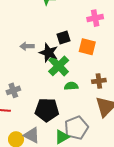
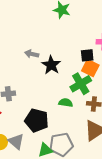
black square: (63, 37) -> (87, 55), moved
green cross: (59, 66) -> (81, 84), moved

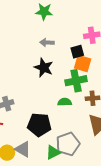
gray arrow: (32, 54) -> (47, 43), moved
green cross: (81, 84) -> (76, 81), turned 30

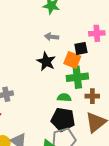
orange square: (83, 64) -> (72, 60), moved
black pentagon: (39, 125) -> (63, 120), moved

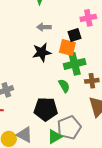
black star: (46, 61) -> (42, 52), turned -30
green semicircle: (64, 98) -> (64, 86), turned 64
black pentagon: (63, 120) -> (46, 109), moved

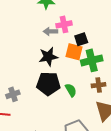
pink cross: (88, 18) -> (64, 24), moved
green cross: (75, 64) -> (92, 60), moved
black pentagon: (46, 109) -> (48, 84), moved

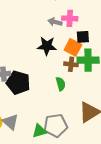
black pentagon: (48, 84) -> (18, 83), moved
brown cross: (99, 85) -> (71, 64), moved

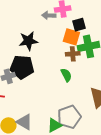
black star: (47, 46) -> (28, 41), moved
black pentagon: (18, 83) -> (22, 67), moved

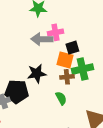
gray arrow: (49, 15) -> (42, 39), size x1.5
black star: (28, 41) -> (37, 73), moved

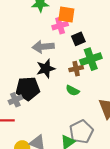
gray arrow: (42, 39) -> (43, 47), moved
orange square: (65, 60) -> (66, 15), moved
green semicircle: (61, 98) -> (73, 90), turned 152

